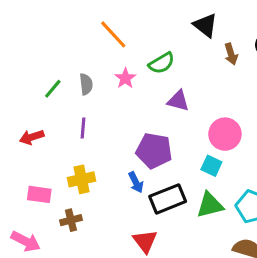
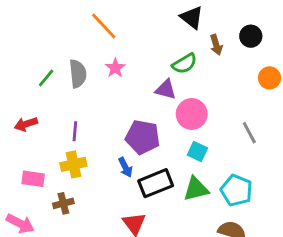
green semicircle: (162, 63) -> (184, 64), moved
gray semicircle: (86, 84) -> (78, 74), size x1.4
purple line: (83, 128) -> (75, 131), moved
pink circle: (225, 134) -> (192, 114), moved

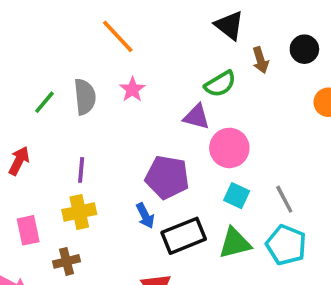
red arrow: (26, 124) -> (19, 161), turned 135
gray line: (249, 133) -> (284, 199), moved
pink rectangle: (33, 179) -> (28, 230), turned 70

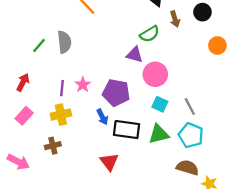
pink star: (132, 89) -> (83, 85), moved
pink rectangle: (28, 230) -> (24, 116), moved, turned 54
black rectangle: (184, 236) -> (127, 130), turned 30

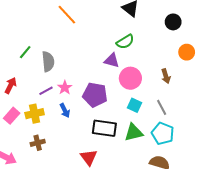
brown arrow: (175, 19) -> (166, 76), moved
gray semicircle: (64, 42) -> (48, 62), moved
purple line: (62, 88) -> (46, 91), turned 56
yellow cross: (61, 115) -> (35, 114), moved
blue arrow: (102, 117) -> (65, 110), moved

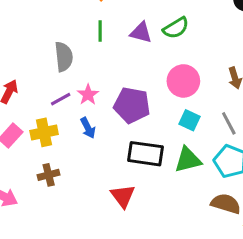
green line: (25, 52) -> (100, 31), moved, turned -40
purple triangle: (112, 60) -> (141, 32), moved

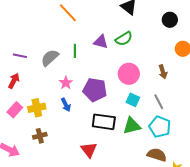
green line: (100, 31) -> (75, 51), moved
gray semicircle: (64, 57) -> (50, 58), turned -126
purple line: (61, 99) -> (20, 56), moved, turned 40

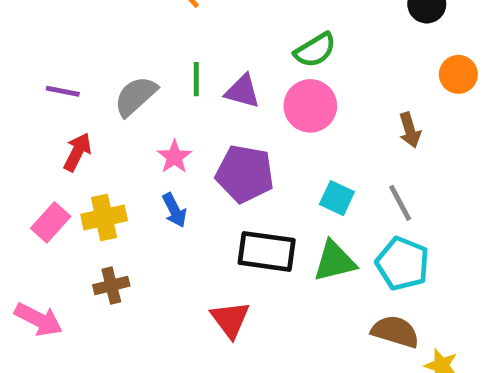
purple triangle: (101, 42) -> (242, 91), moved
pink circle: (129, 74) -> (310, 106), moved
red arrow: (14, 81) -> (77, 152), moved

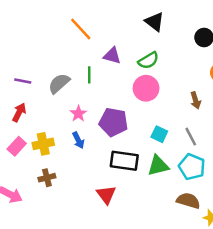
purple triangle: (242, 91) -> (112, 56), moved
red arrow: (77, 152) -> (19, 112), moved

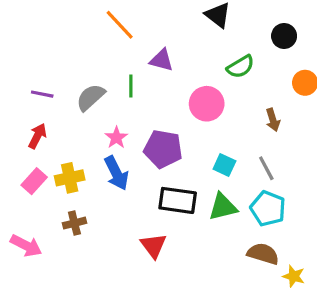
green semicircle: (148, 60) -> (241, 67), moved
blue arrow: (78, 140) -> (116, 173), size x1.5

